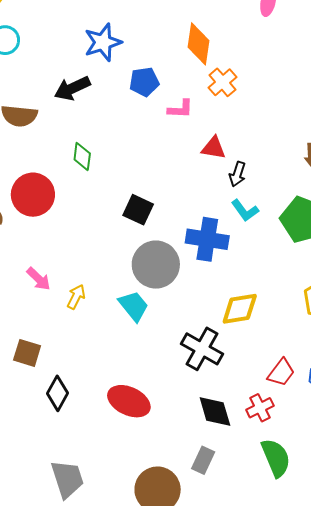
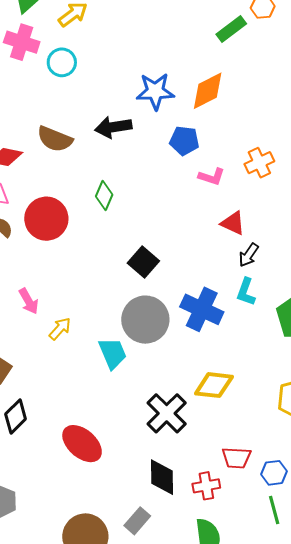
orange diamond: (199, 44) -> (208, 91), moved, turned 39
cyan L-shape: (245, 210) -> (246, 292), turned 40
red trapezoid: (281, 373) -> (236, 458), turned 40

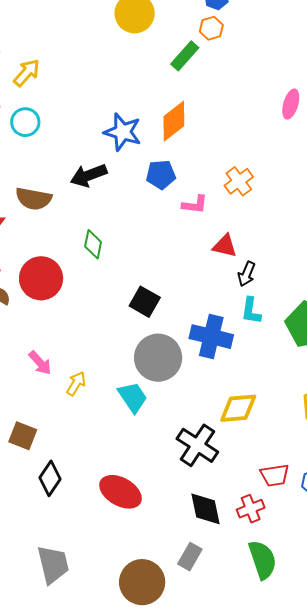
blue star: (155, 91) -> (123, 132), turned 30

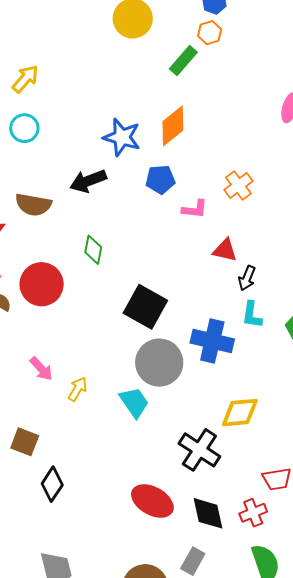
black square: (145, 302) -> (145, 307), size x1.4
red ellipse: (121, 492) -> (152, 501), moved

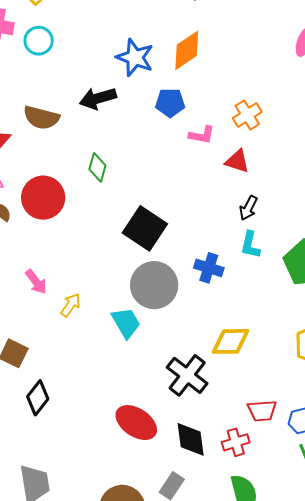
red triangle: (225, 250) -> (237, 161), moved
blue cross: (212, 341) -> (209, 268), size x0.7

